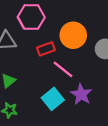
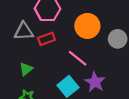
red rectangle: (46, 49) -> (46, 39), moved

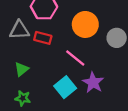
red rectangle: (46, 39) -> (43, 38), turned 35

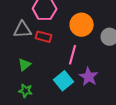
pink line: (75, 58) -> (73, 55), turned 66

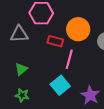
red rectangle: (44, 37) -> (55, 41), moved
purple star: (89, 77) -> (90, 95), moved

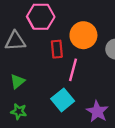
red rectangle: (55, 41) -> (57, 49), turned 70

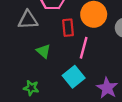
green triangle: (18, 81) -> (43, 51), moved, turned -40

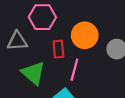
green triangle: (43, 51) -> (33, 73), size x1.6

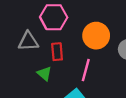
red rectangle: (58, 49) -> (57, 52), moved
green triangle: (33, 73) -> (44, 74), size x0.6

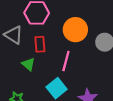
gray triangle: (28, 41) -> (14, 35), turned 36

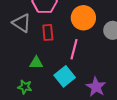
green triangle: (28, 64) -> (36, 63), moved, turned -40

